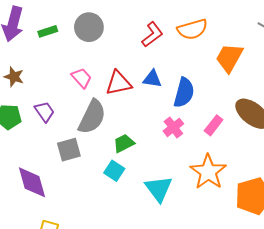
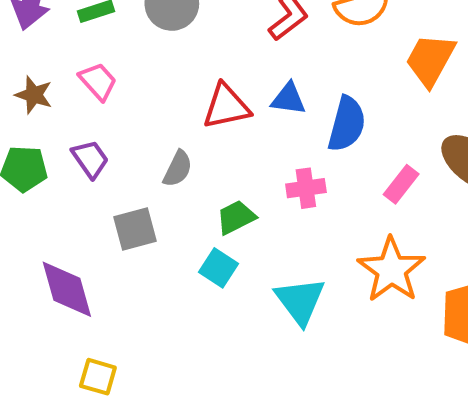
pink trapezoid: (82, 78) -> (98, 81), moved
gray semicircle: (92, 117) -> (178, 169), size x0.6
pink cross: (173, 127) -> (306, 188), moved, turned 30

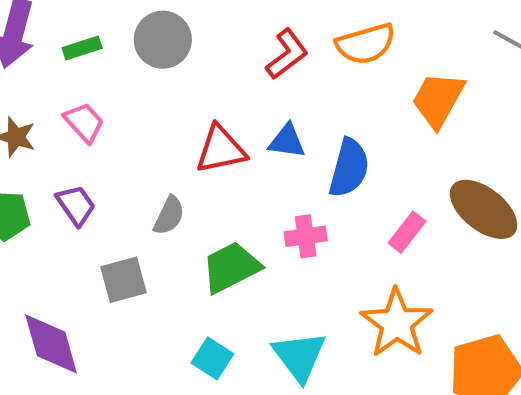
green trapezoid: (236, 217) -> (231, 267), size x1.4
cyan square: (218, 268) -> (212, 358), moved

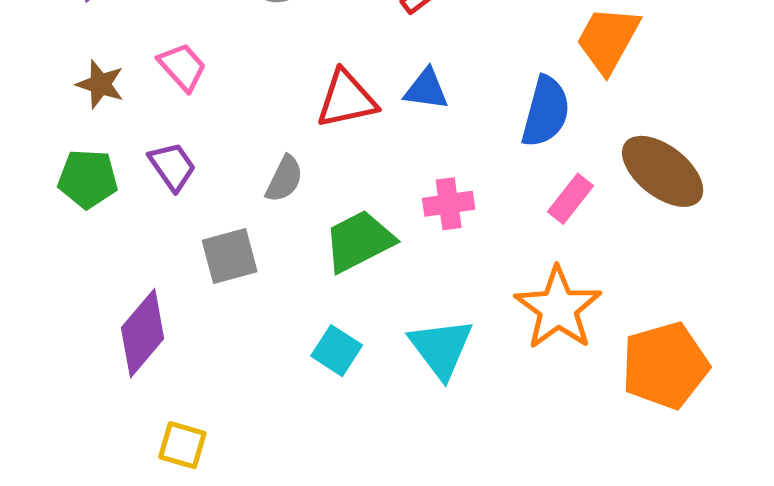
blue semicircle: (349, 168) -> (546, 112), moved
purple diamond: (51, 344) -> (143, 333), turned 56

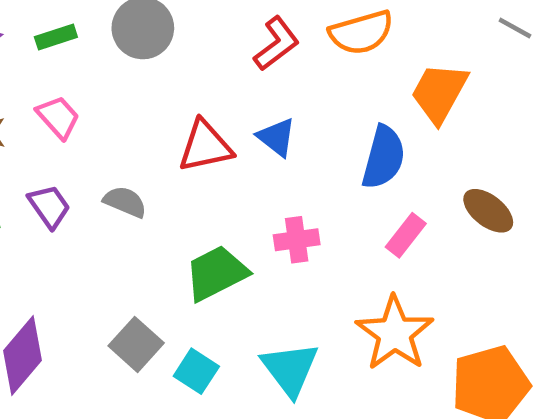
blue triangle: (426, 89) -> (277, 137), turned 30
brown ellipse: (663, 171) -> (488, 211), size x0.7
gray semicircle: (284, 179) -> (125, 202), moved, turned -93
gray square: (230, 256) -> (136, 344), moved, turned -33

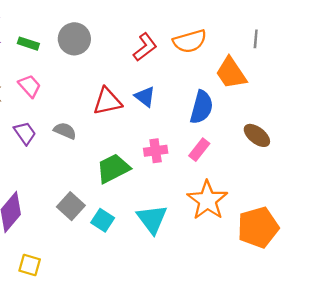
gray line: (515, 28) -> (256, 39), moved, turned 66
green rectangle: (56, 37) -> (28, 44), turned 36
orange trapezoid: (439, 93) -> (231, 73), turned -63
pink rectangle: (406, 235) -> (199, 150), moved

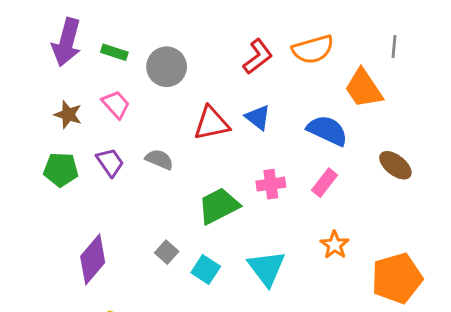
gray circle: (74, 39) -> (167, 67), moved
blue semicircle: (202, 107) -> (327, 130), turned -80
orange star: (207, 200) -> (335, 245), size x0.6
gray square: (71, 206) -> (167, 252), size x0.7

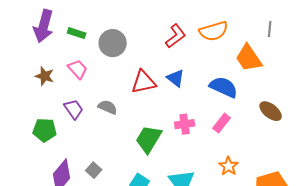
green pentagon: (61, 170) -> (45, 130), moved
green trapezoid: (219, 206) -> (149, 139), turned -32
gray square: (167, 252) -> (94, 170), moved

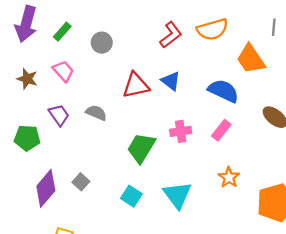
green rectangle: (77, 33) -> (62, 32), turned -66
gray circle: (113, 43) -> (102, 43), size x0.7

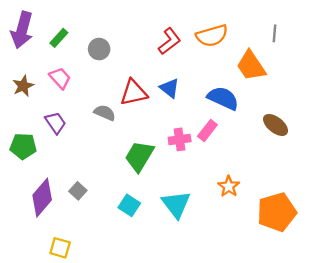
brown star: (27, 79) -> (23, 86), turned 30
gray semicircle: (96, 113) -> (105, 113), moved
pink rectangle: (221, 130) -> (207, 131), moved

